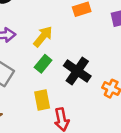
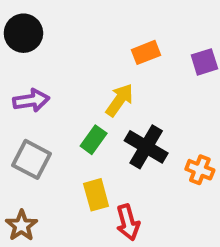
yellow arrow: (43, 36) -> (120, 100), moved

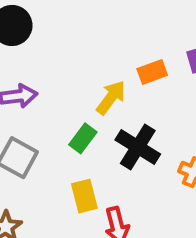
orange rectangle: (146, 52) -> (152, 72), moved

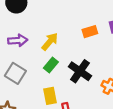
yellow arrow: (111, 97) -> (50, 41), moved

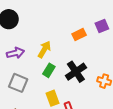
black cross: (80, 71) -> (76, 72), turned 30

